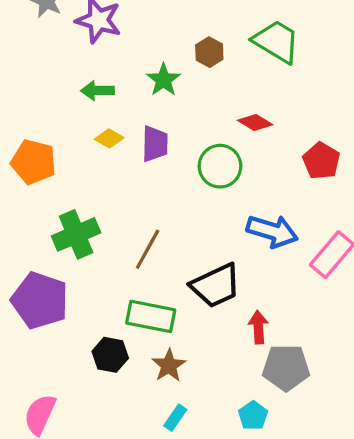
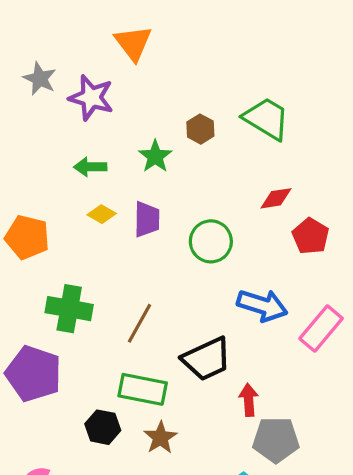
red diamond: (255, 122) -> (276, 198), moved, turned -40
green cross: (76, 234) -> (69, 309), turned 33

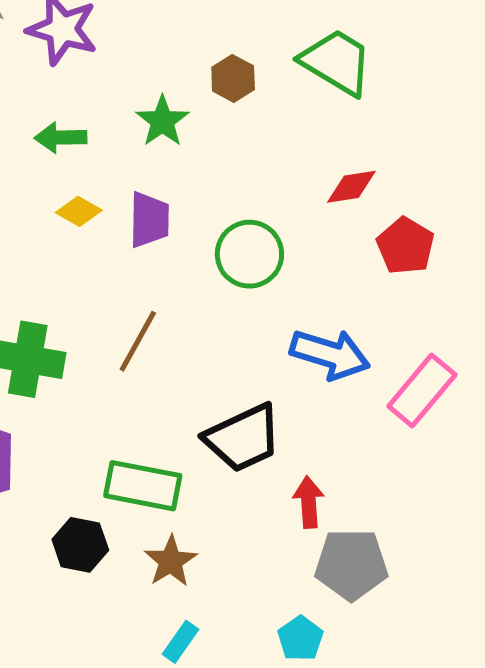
brown line: (139, 323) -> (138, 341), moved

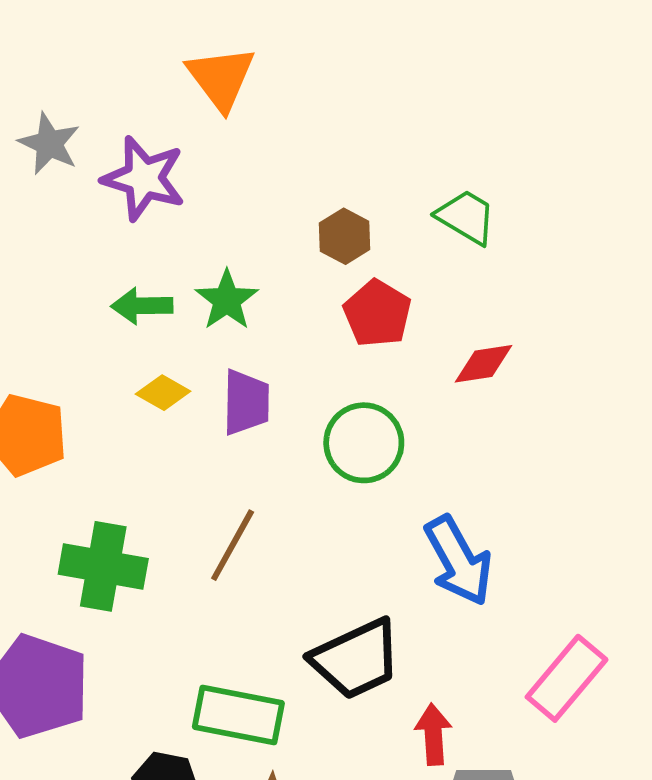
green trapezoid: (337, 62) -> (466, 217), size x0.7
green star: (162, 121) -> (227, 300), moved
red pentagon: (405, 246) -> (377, 314), moved
blue arrow: (330, 354) -> (458, 561), turned 44
pink rectangle: (422, 390) -> (567, 678), moved

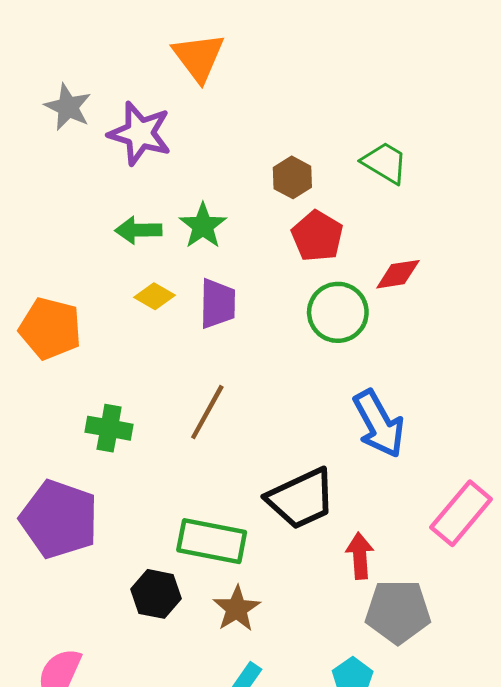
green circle: (364, 443) -> (338, 312), moved
green cross: (103, 566) -> (109, 428), size x0.7

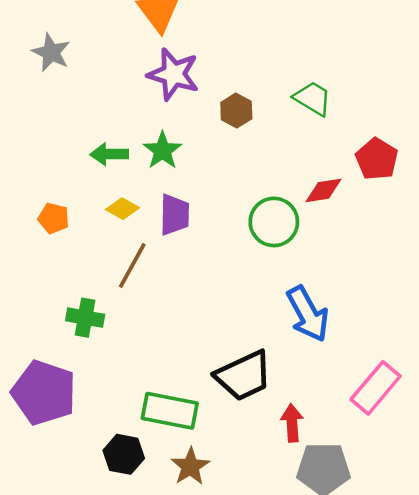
purple star: (140, 133) -> (173, 74), moved
red pentagon: (317, 236) -> (377, 159), moved
orange pentagon: (50, 328) -> (54, 218), moved, size x0.6
brown line: (207, 412) -> (132, 266), moved

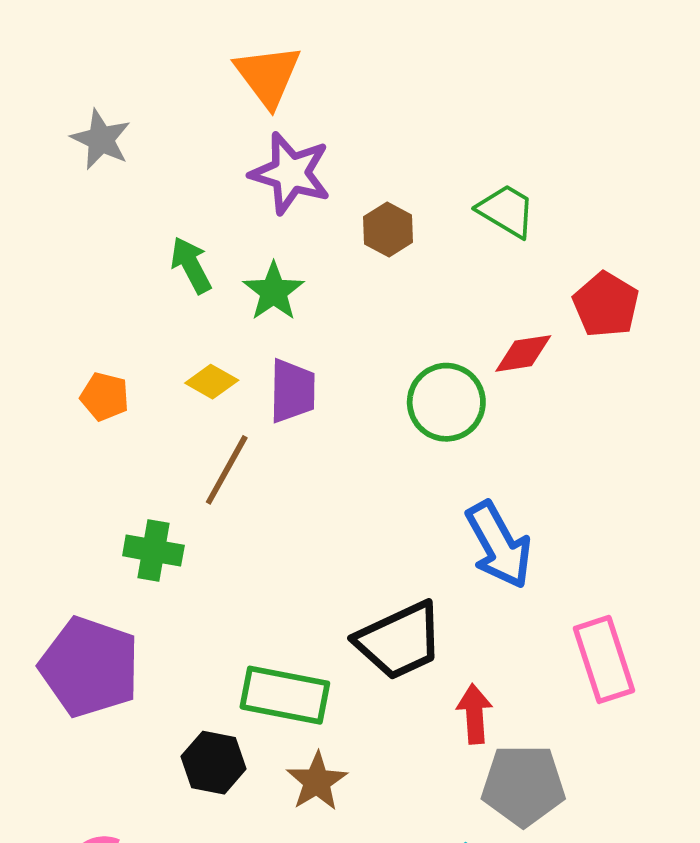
green arrow: (109, 154) -> (191, 265), moved, turned 63
pink rectangle: (376, 388) -> (604, 659), turned -58

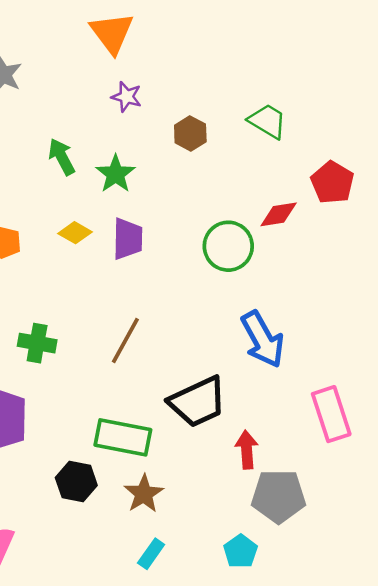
purple star: (290, 173) -> (127, 97), size x0.6
brown line: (227, 470) -> (125, 341), moved

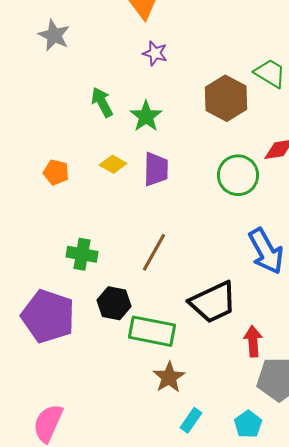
brown hexagon: (190, 133) -> (226, 98), moved, size x1.6
black hexagon: (76, 481) -> (114, 303), moved
cyan rectangle: (151, 554) -> (191, 420), moved

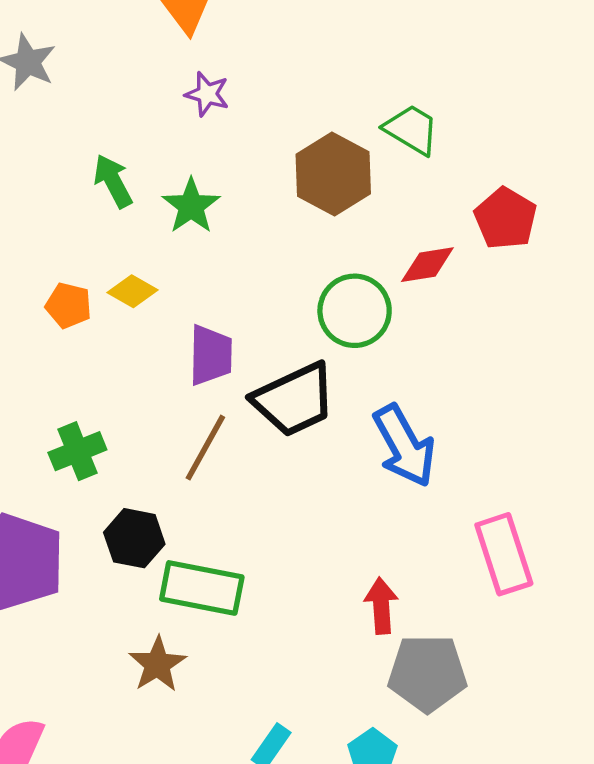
purple trapezoid: (156, 169) -> (211, 355), moved
orange pentagon: (56, 172) -> (69, 305), moved
green cross: (82, 254) -> (77, 451), turned -32
black trapezoid: (213, 302) -> (294, 400), moved
brown star: (169, 377) -> (157, 664), moved

